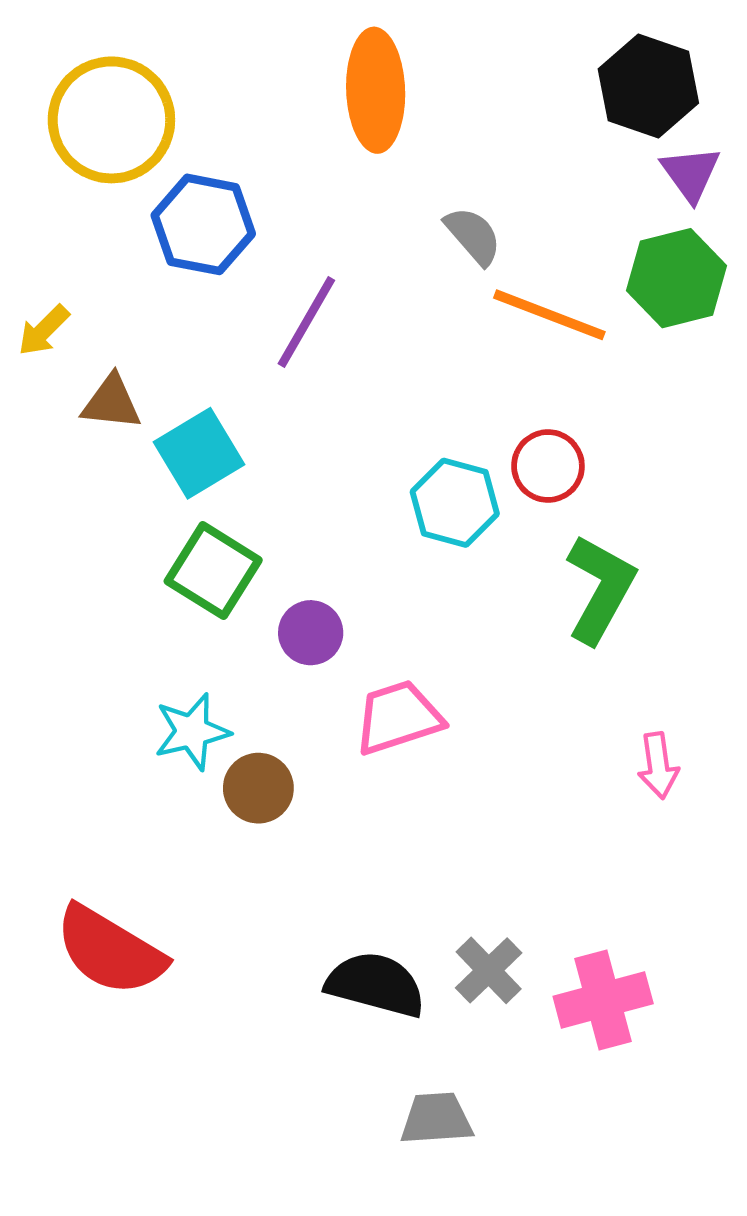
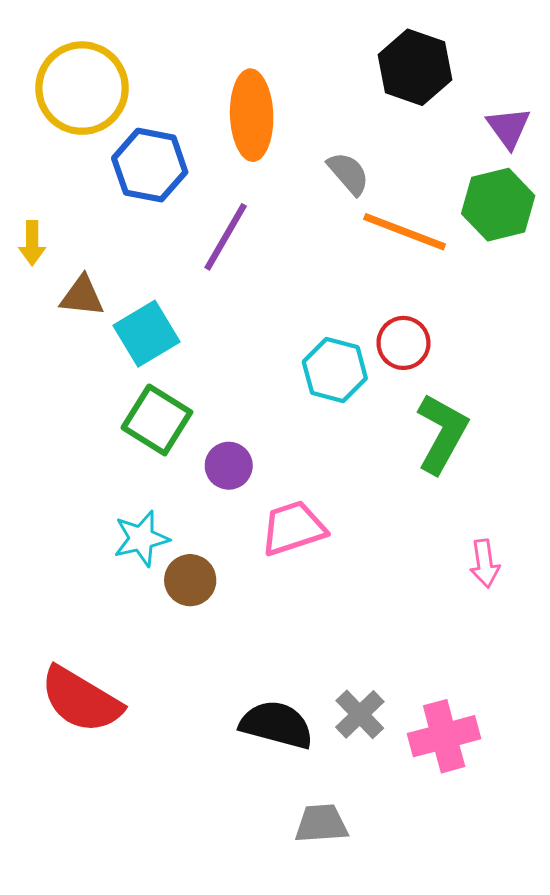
black hexagon: (648, 86) -> (415, 67), moved
orange ellipse: (376, 90) -> (252, 115), moved
yellow arrow: (44, 330) -> (32, 243), turned -45

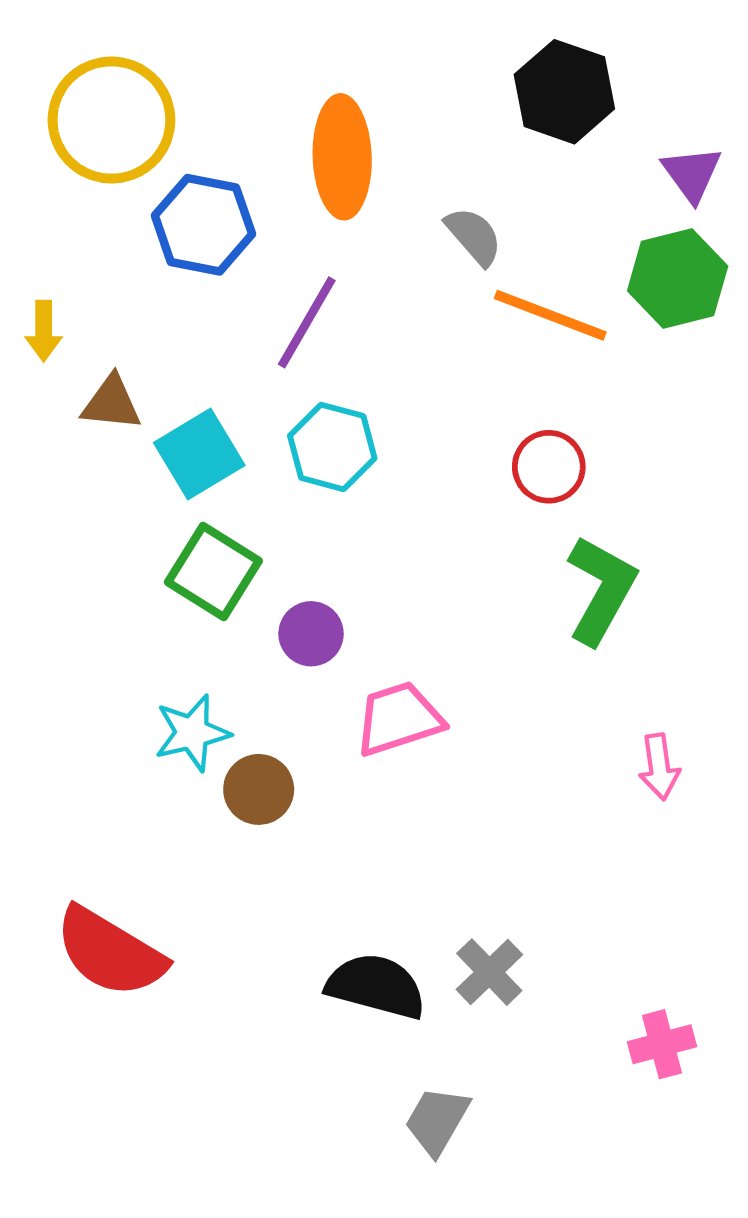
cyan hexagon: (335, 370) -> (332, 447), moved
pink cross: (444, 736) -> (662, 1044), moved, size x0.7
gray trapezoid: (321, 824) -> (437, 1121), turned -56

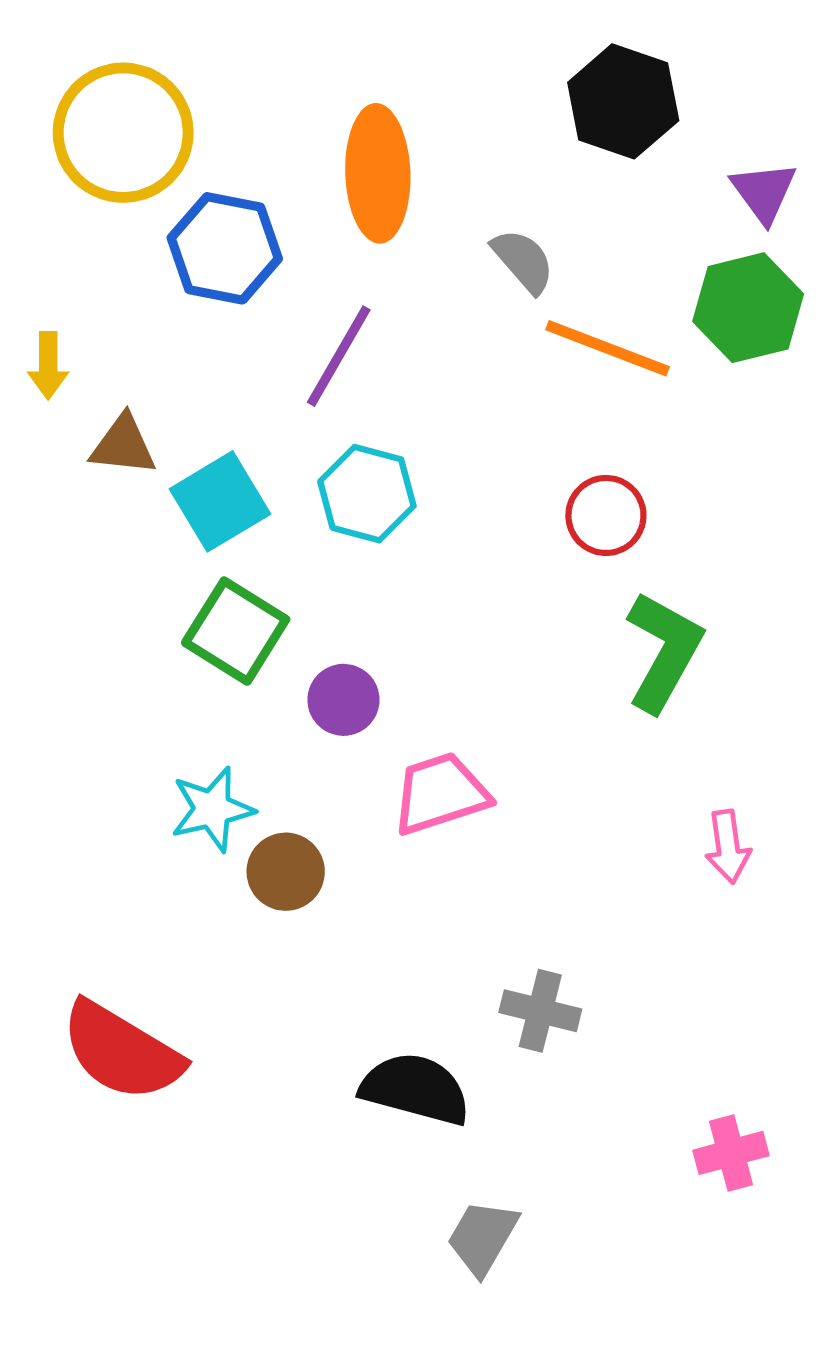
gray cross: (489, 972) -> (540, 1011), moved, turned -32

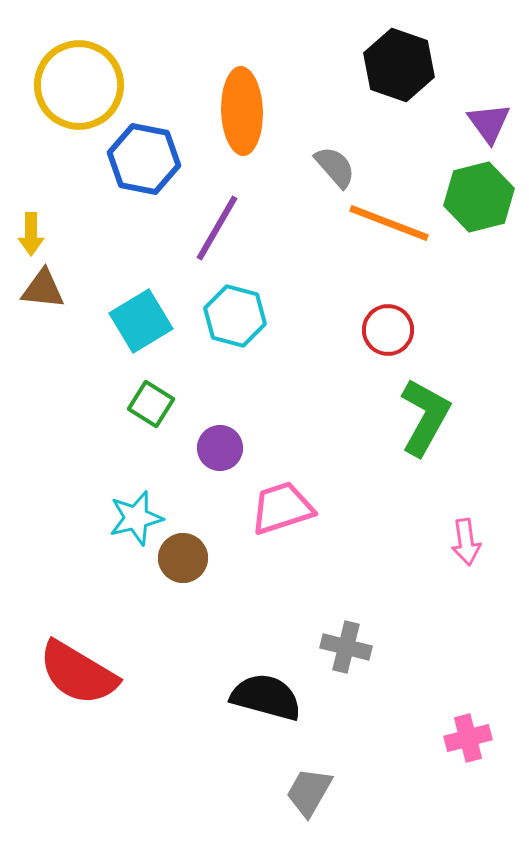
brown triangle: (123, 445) -> (43, 289), moved
green square: (236, 631) -> (151, 404), size x0.7

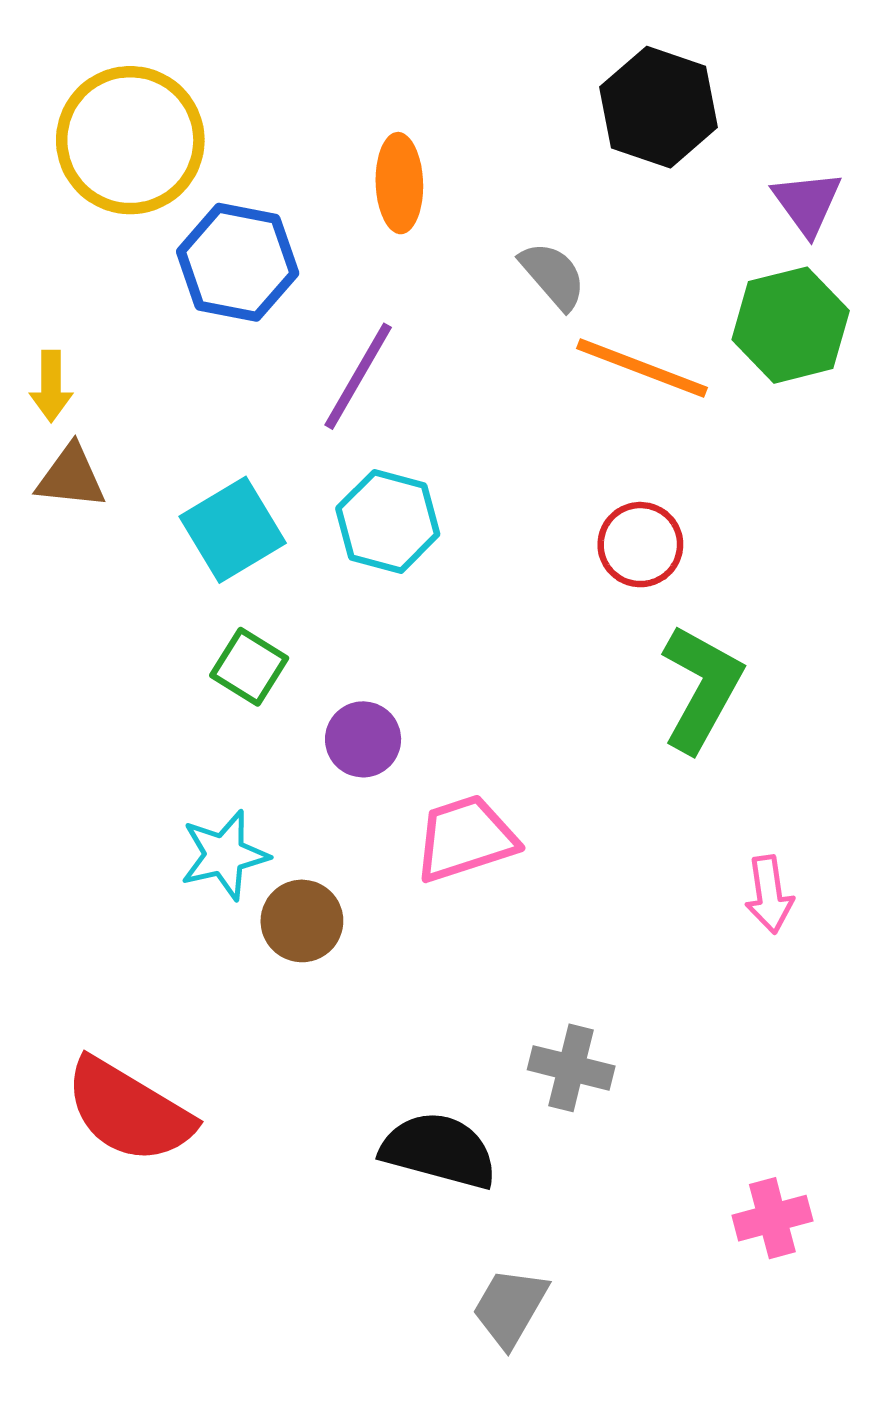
orange ellipse: (242, 111) -> (399, 183), size x0.7

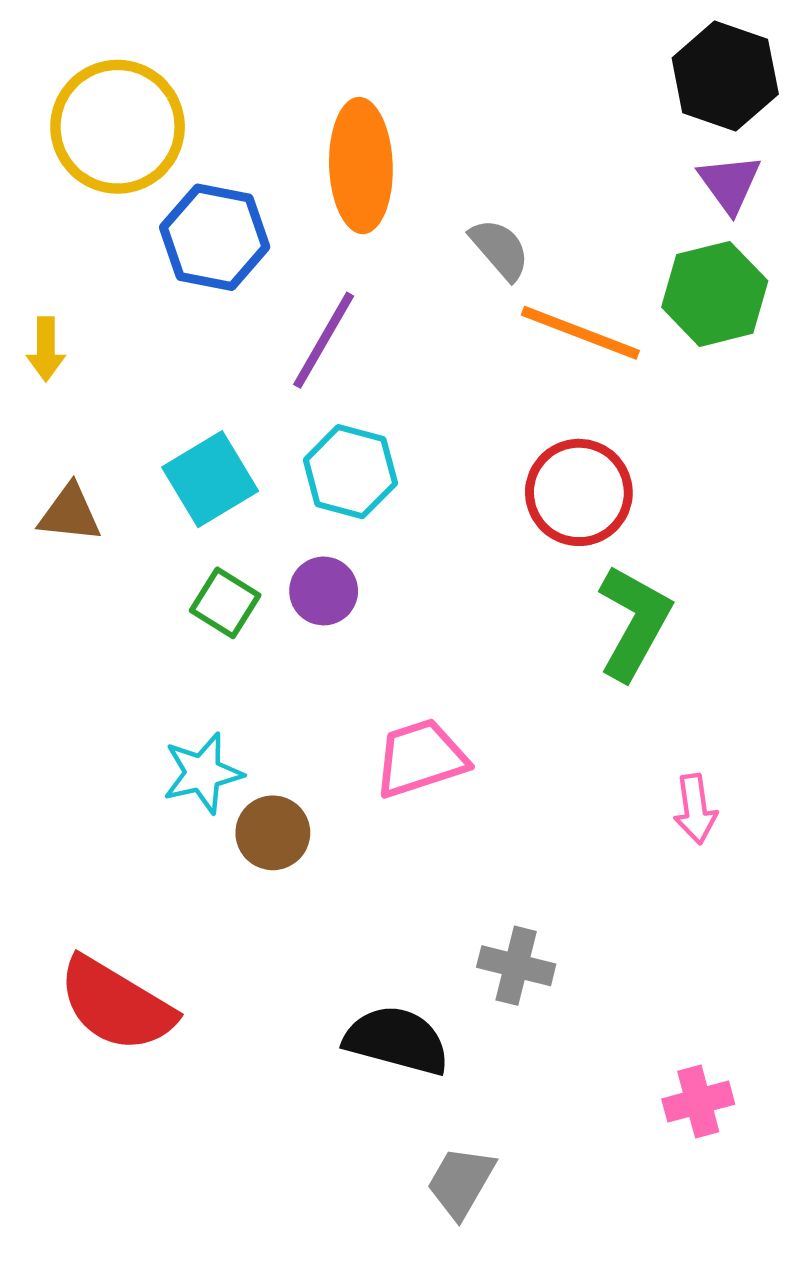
black hexagon: (659, 107) -> (725, 76), moved
orange ellipse: (399, 183) -> (361, 166), size x1.5
brown triangle: (71, 477) -> (70, 513), moved
red circle: (640, 545) -> (579, 492), size x1.4
purple circle: (363, 739) -> (324, 591), moved

